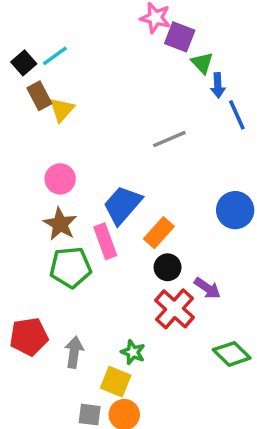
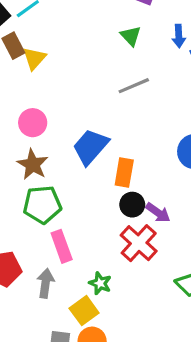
green triangle: (202, 63) -> (131, 36), moved
orange rectangle: (159, 233) -> (124, 172), turned -32
pink rectangle: (105, 241) -> (62, 246), moved
purple arrow: (207, 288) -> (158, 213), moved
yellow square: (116, 382) -> (84, 311), turned 32

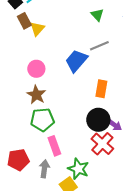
blue trapezoid: (90, 147) -> (76, 61), moved
orange rectangle: (124, 172) -> (101, 89), moved
black circle: (132, 205) -> (98, 120), size x1.5
green star: (100, 283) -> (78, 169), size x1.5

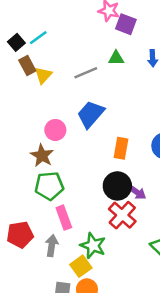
green triangle: (97, 15) -> (116, 58), turned -48
gray line: (99, 46) -> (86, 73), moved
pink circle: (36, 69) -> (55, 130), moved

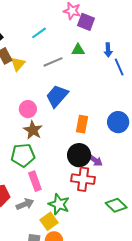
cyan line: (38, 38) -> (39, 33), moved
brown star: (42, 156) -> (33, 130), moved
red cross: (122, 215) -> (83, 179), turned -35
gray arrow: (52, 246) -> (25, 204), turned 60

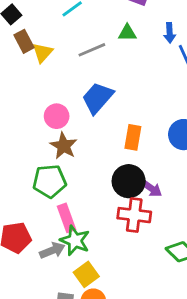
green star: (59, 204) -> (75, 240), moved

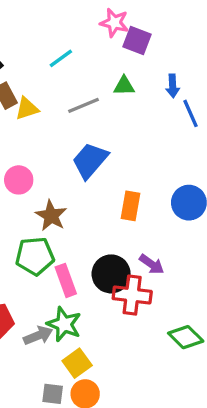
yellow triangle: (42, 53) -> (27, 109), turned 30
pink circle: (57, 116) -> (19, 180), moved
black circle: (129, 181) -> (111, 274), moved
pink rectangle: (66, 218) -> (66, 280), moved

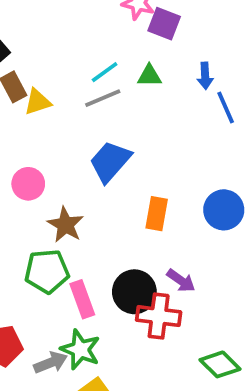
cyan line: (61, 58) -> (105, 72), moved

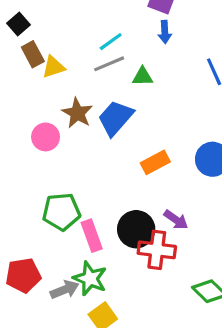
green triangle: (149, 76) -> (143, 77), moved
blue arrow: (205, 76) -> (165, 32), moved
orange rectangle: (157, 214) -> (155, 162), turned 52
brown star: (65, 225) -> (77, 113), moved

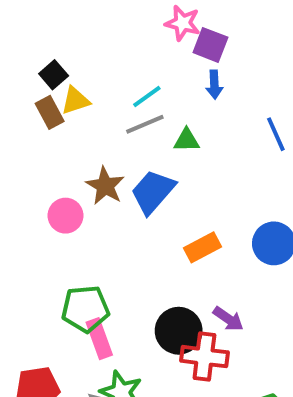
black square: (18, 24) -> (54, 75), moved
yellow triangle: (53, 67) -> (75, 100), moved
pink rectangle: (92, 236) -> (99, 339), moved

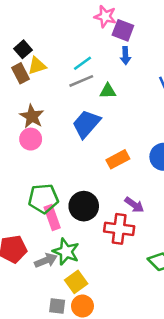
brown star: (105, 186) -> (32, 116), moved
black circle: (179, 331) -> (84, 206), moved

